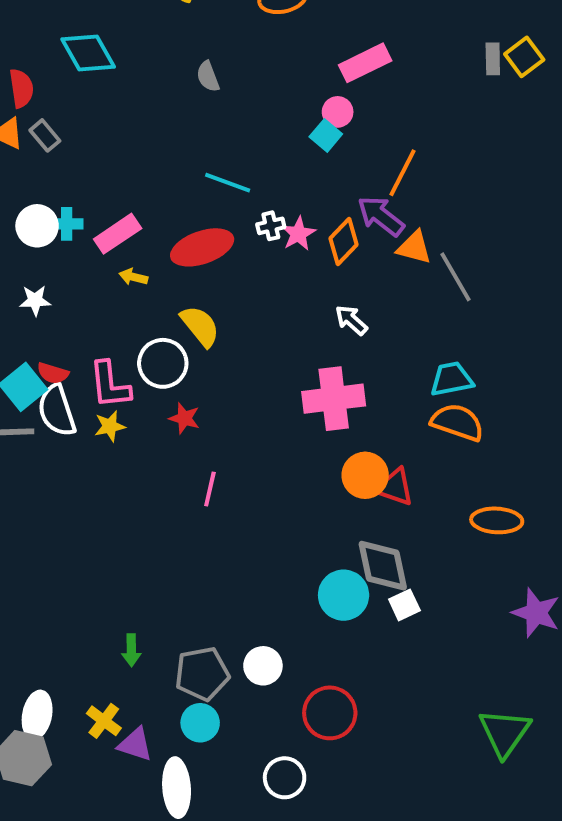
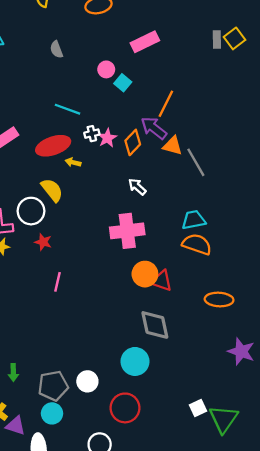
pink circle: (338, 112) -> (106, 69), moved
yellow arrow: (133, 277) -> (73, 162), moved
cyan circle: (344, 595) -> (135, 361), moved
white square: (404, 605) -> (198, 408), moved

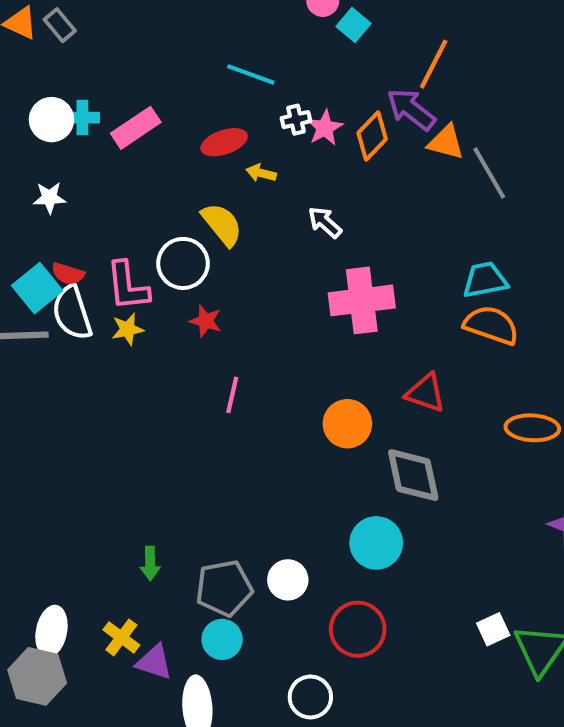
red ellipse: (53, 146) -> (224, 142), size x0.7
white arrow: (137, 187) -> (325, 222), moved
orange circle: (145, 274) -> (347, 424), moved

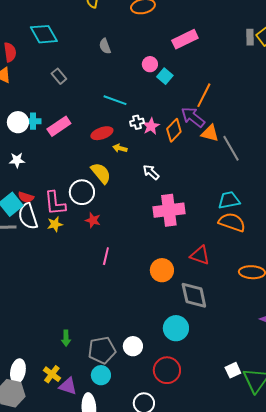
gray rectangle: (60, 25) -> (59, 76), moved

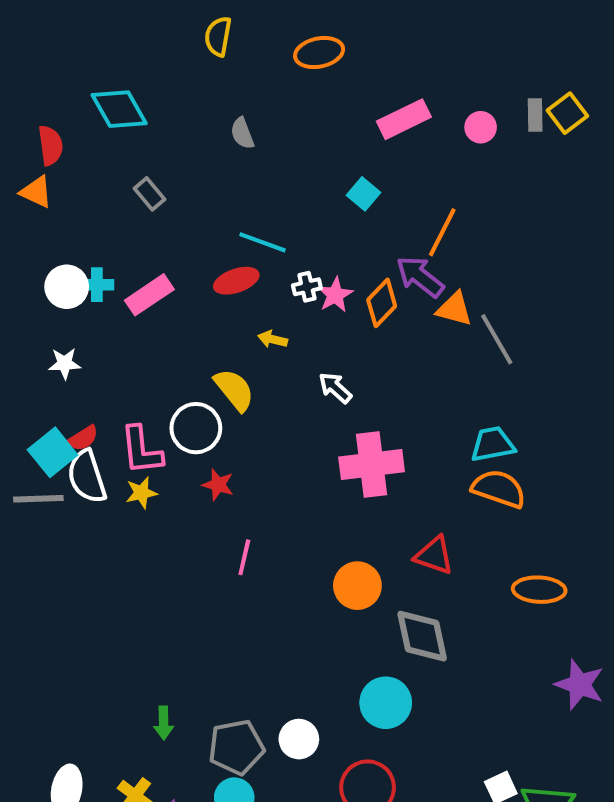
pink circle: (150, 64) -> (481, 127), moved
red ellipse: (102, 133) -> (236, 281), moved
red semicircle: (26, 197) -> (83, 438), turned -49

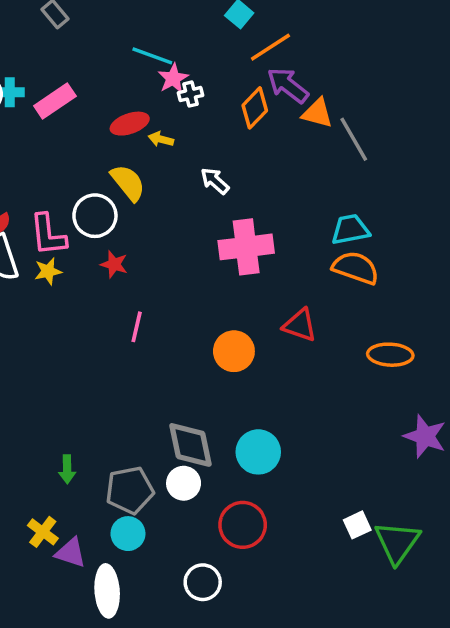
orange line: (442, 232) -> (270, 47), moved, turned 30
red ellipse: (236, 281) -> (130, 124), moved
pink star: (335, 295) -> (173, 78), moved
gray diamond: (422, 636) -> (190, 445), moved

